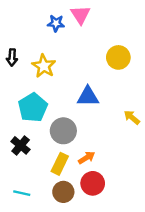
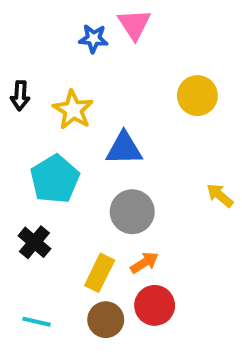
blue triangle: (88, 97) -> (124, 149), moved
gray circle: (63, 131) -> (132, 212), moved

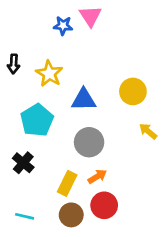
yellow circle: (197, 96) -> (133, 91), moved

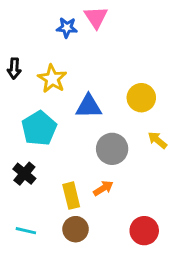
gray circle: (89, 142) -> (112, 149), moved
yellow rectangle: (67, 183) -> (71, 196), turned -40
red circle: (104, 205) -> (144, 231), moved

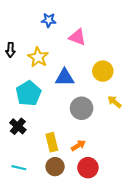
pink triangle: (96, 17) -> (77, 37), moved, turned -36
orange arrow: (103, 188) -> (78, 145), moved
red circle: (144, 231) -> (88, 168), moved

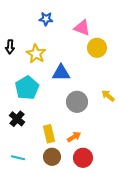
pink triangle: (77, 37) -> (82, 28), moved
yellow circle: (103, 71) -> (97, 48), moved

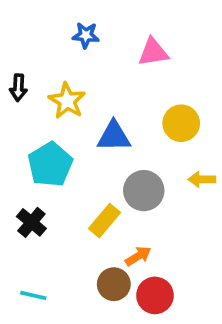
pink triangle: (82, 28) -> (153, 52), turned -30
yellow circle: (97, 48) -> (181, 123), moved
yellow arrow: (108, 96) -> (202, 179), turned -40
yellow rectangle: (49, 134) -> (104, 221), moved, turned 54
brown circle: (52, 157) -> (114, 284), moved

